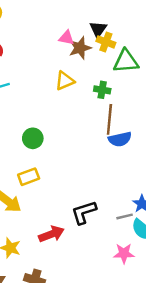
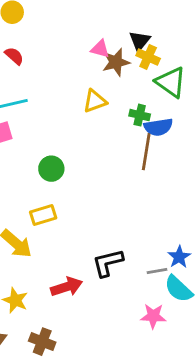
green triangle: (126, 61) -> (171, 82), turned 36
blue semicircle: (120, 139) -> (158, 127), moved

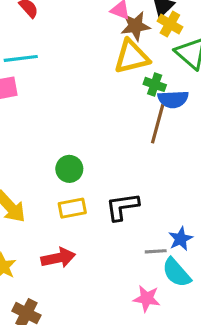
yellow triangle: (95, 101) -> (132, 57), moved, size x1.4
green circle: (51, 169) -> (69, 169), moved
yellow rectangle: (43, 215) -> (72, 208), moved
black L-shape: (108, 263) -> (122, 207), moved

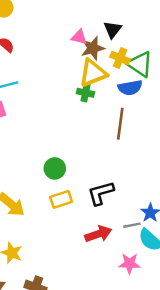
yellow cross: (170, 24) -> (120, 58), moved
green cross: (155, 84) -> (85, 93), moved
blue semicircle: (173, 99) -> (130, 88), moved
red arrow: (58, 258) -> (98, 234), moved

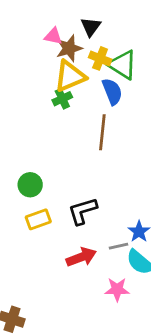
blue semicircle: (130, 88) -> (112, 92), turned -100
green cross: (85, 93) -> (62, 99), turned -35

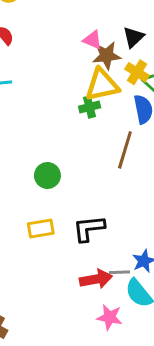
green circle: (30, 185) -> (47, 175), moved
red arrow: (81, 257) -> (96, 279), moved

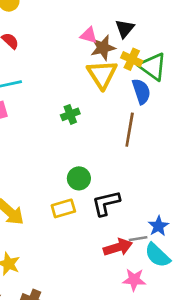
yellow triangle: (102, 85) -> (102, 74), turned -44
green cross: (90, 107) -> (70, 114), moved
green circle: (47, 175) -> (79, 178), moved

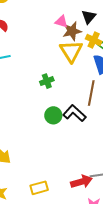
green circle: (79, 178) -> (53, 115), moved
black L-shape: (106, 203) -> (74, 113), moved, turned 55
yellow rectangle: (63, 208) -> (39, 188), moved

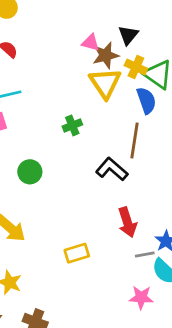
green circle: (53, 115) -> (30, 172), moved
red arrow: (81, 182) -> (127, 222), moved, turned 90
yellow rectangle: (39, 188) -> (77, 253), moved

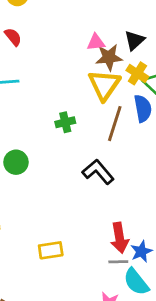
pink triangle: (91, 43) -> (96, 42), turned -30
brown line: (134, 141) -> (115, 124), moved
red arrow: (127, 222) -> (120, 238), moved

